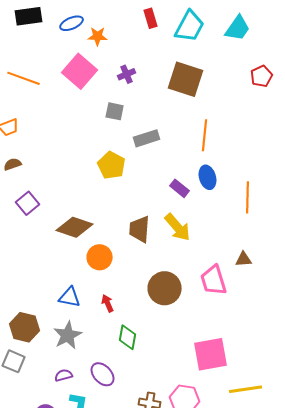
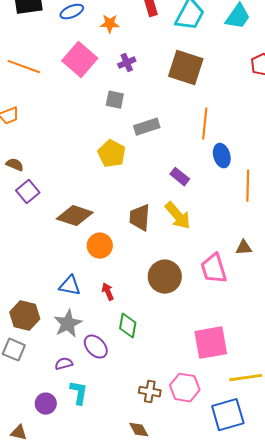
orange star: (98, 36) -> (110, 24), moved
brown semicircle: (13, 164) -> (15, 165), moved, turned 42
blue ellipse: (208, 177) -> (222, 156), moved
purple ellipse: (103, 374) -> (96, 347), moved

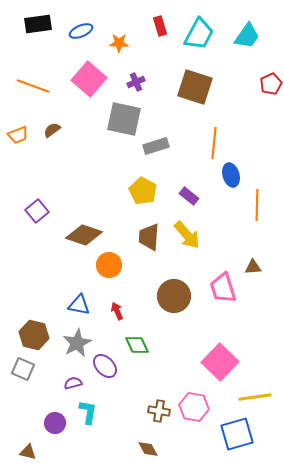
gray square: (115, 100) -> (124, 119), size x1.8
yellow pentagon: (112, 154) -> (143, 191), moved
brown semicircle: (15, 165) -> (52, 130), moved, turned -60
green diamond: (128, 326) -> (137, 345), turned -35
pink square: (211, 343) -> (220, 362), turned -36

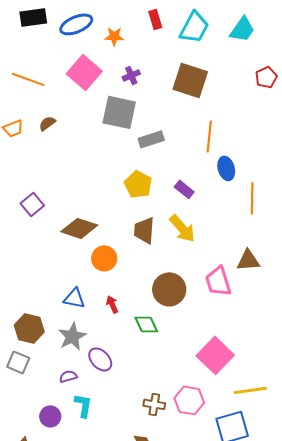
blue ellipse: (81, 31) -> (76, 24), size x1.4
brown triangle: (253, 267) -> (248, 260), size x1.4
green diamond: (137, 345) -> (146, 324), moved

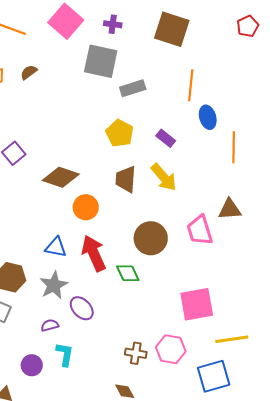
purple cross: (131, 75) -> (113, 24), turned 30
red arrow: (112, 304) -> (94, 253), size x2.0
pink square: (215, 355) -> (197, 304), turned 36

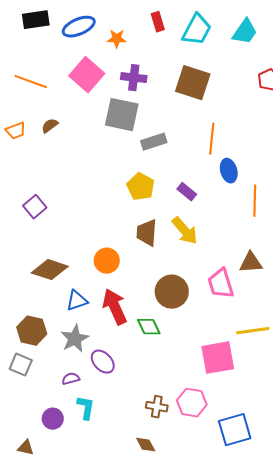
purple cross: (113, 24) -> (134, 78), size x1.4
brown diamond: (61, 177) -> (50, 270), moved
blue triangle: (56, 247) -> (77, 301), turned -30
yellow line: (232, 339) -> (253, 331), moved

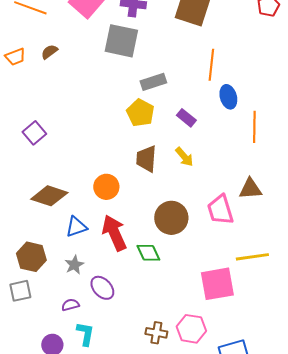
gray rectangle: (154, 142) -> (153, 82), moved
yellow arrow: (185, 231) -> (184, 157), size x0.7
gray star: (75, 339) -> (74, 265), size x0.7
gray square: (21, 365) -> (20, 291), turned -35

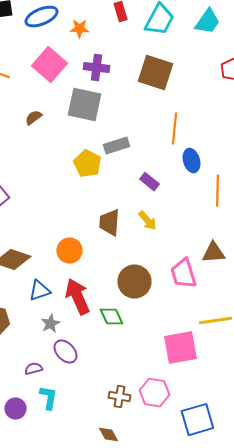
brown semicircle: (49, 52) -> (33, 118), moved
yellow pentagon: (140, 113) -> (87, 164), moved
gray star: (74, 265) -> (50, 324), moved

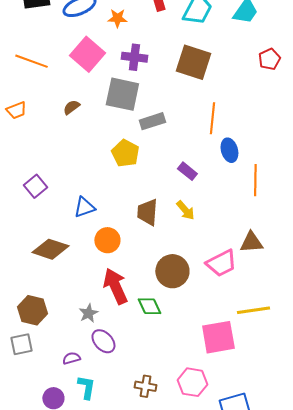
gray rectangle: (116, 146) -> (152, 121), moved
pink trapezoid: (183, 274) -> (221, 263), turned -100
blue triangle: (39, 291) -> (84, 207), moved
brown cross: (119, 397) -> (145, 386), moved

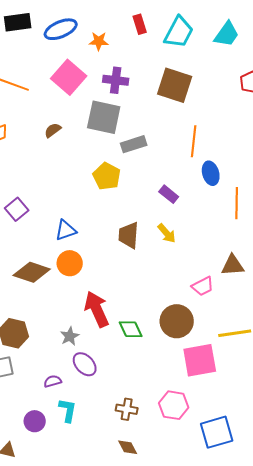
orange circle: (107, 240) -> (70, 263), moved
pink trapezoid: (221, 263) -> (203, 286), size x0.7
brown circle: (172, 271) -> (177, 321), moved

